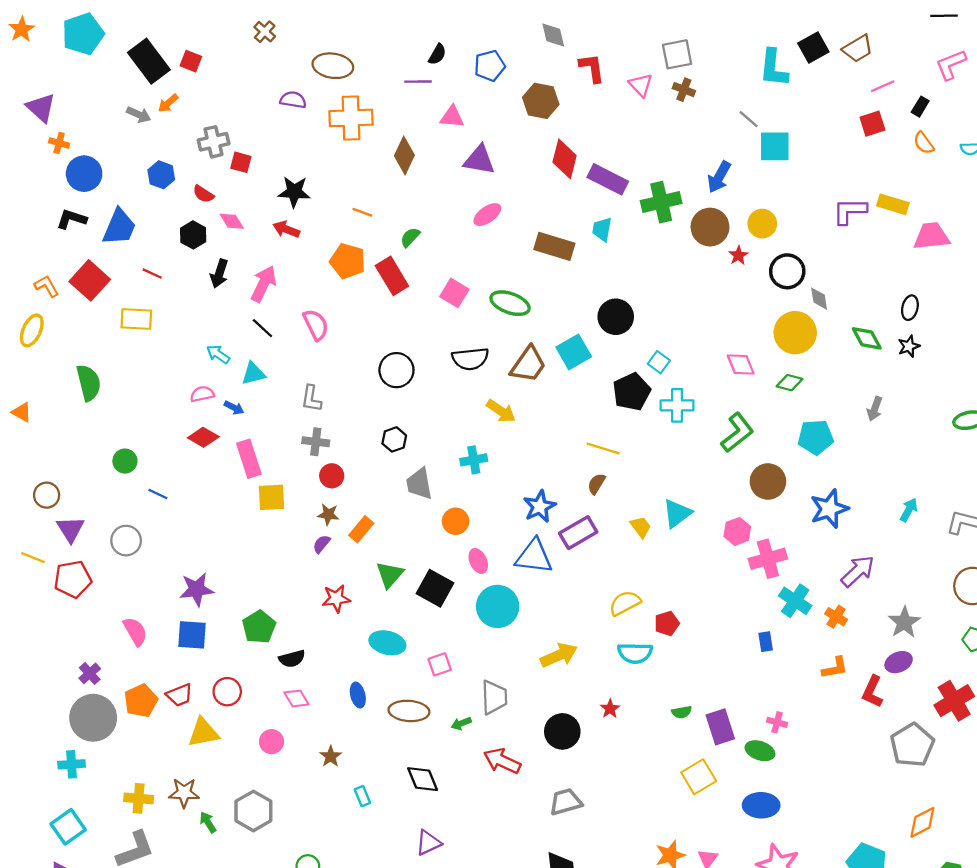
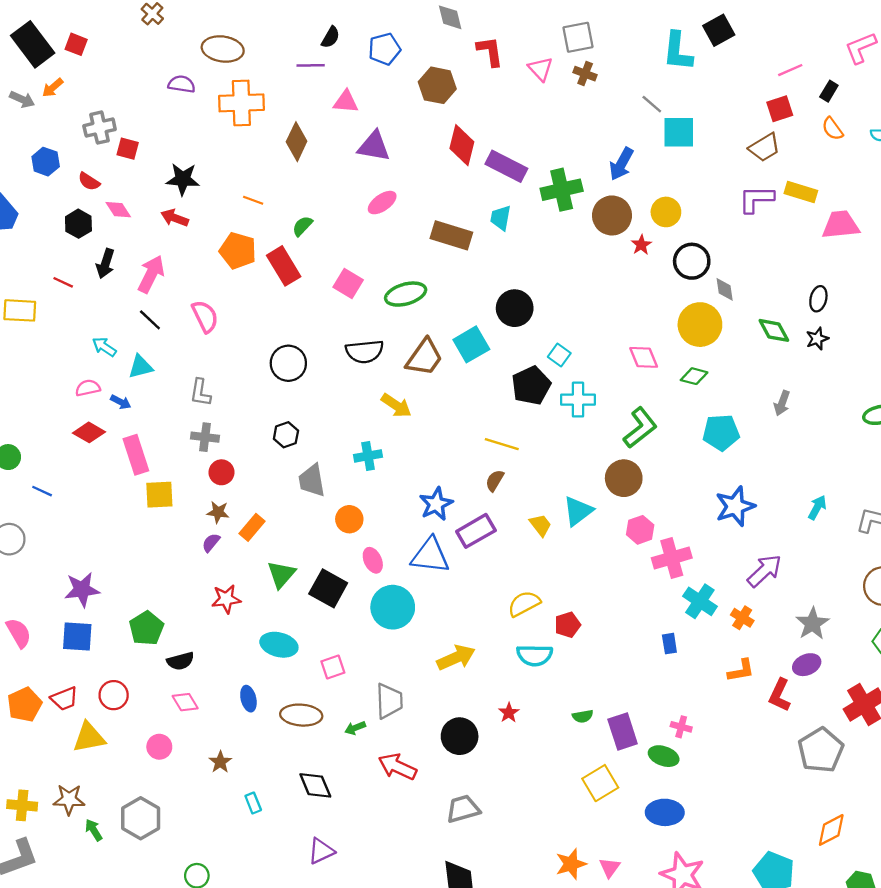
brown trapezoid: (858, 49) -> (764, 147), moved
red line: (152, 274) -> (63, 282), moved
green ellipse: (510, 303) -> (406, 294), turned -36
brown circle: (768, 481) -> (624, 478), moved

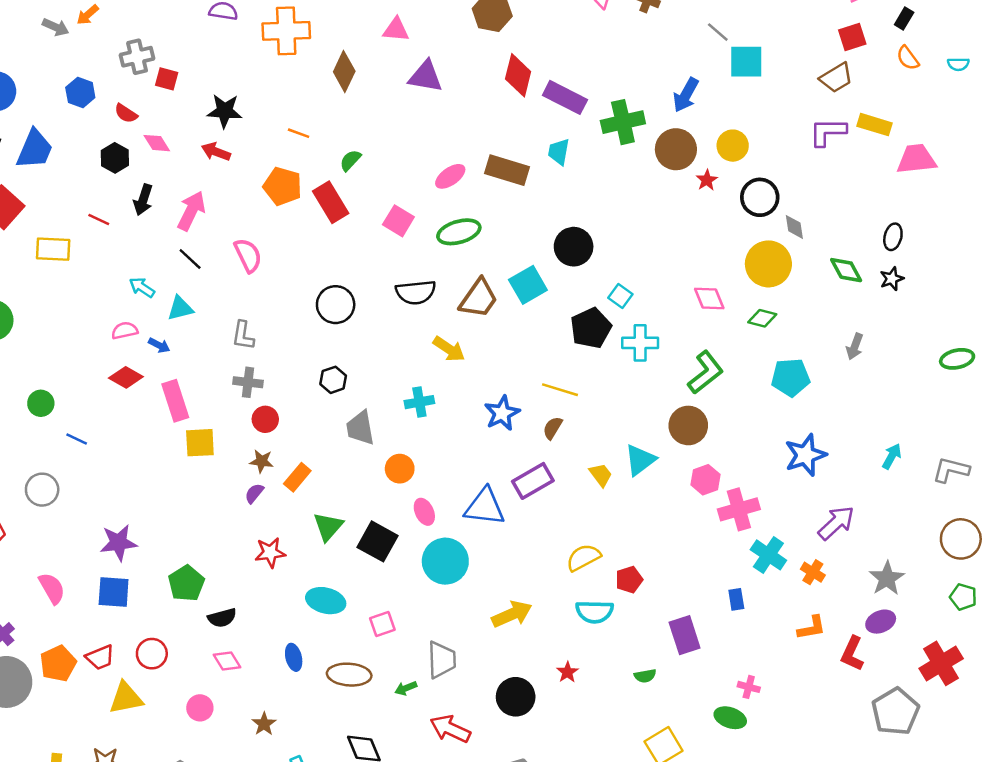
pink ellipse: (382, 203) -> (450, 176), moved
blue star: (436, 504) -> (502, 413), moved
purple rectangle: (623, 731) -> (685, 635), moved

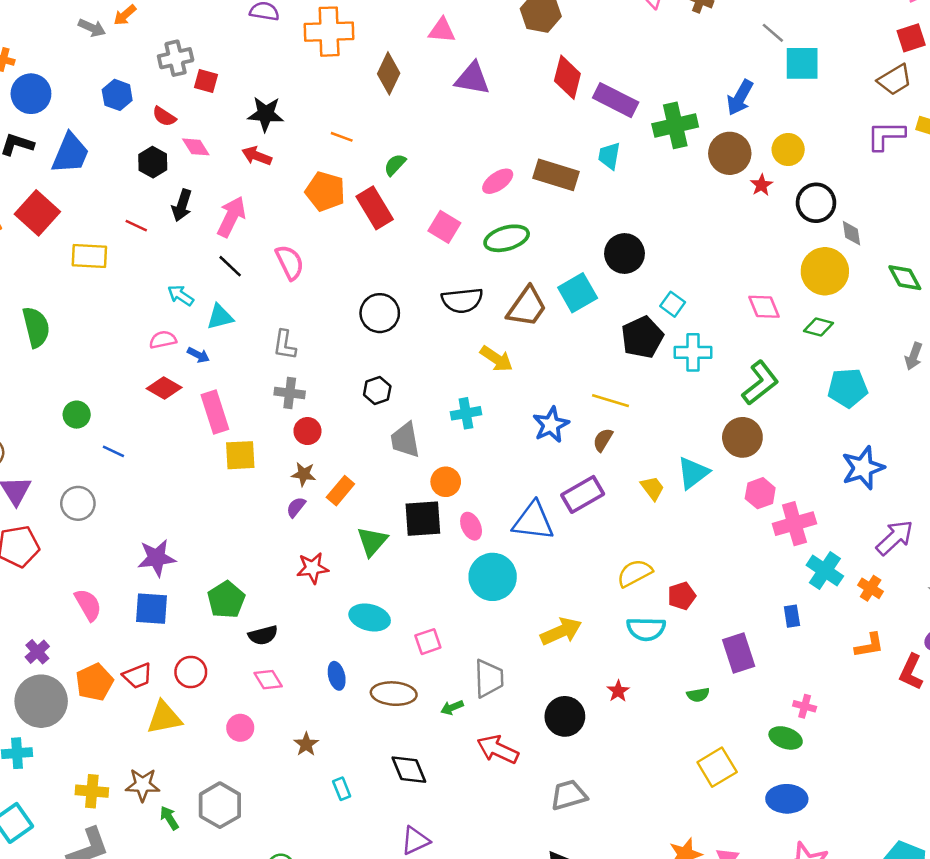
black square: (377, 541) -> (423, 519), moved, turned -33

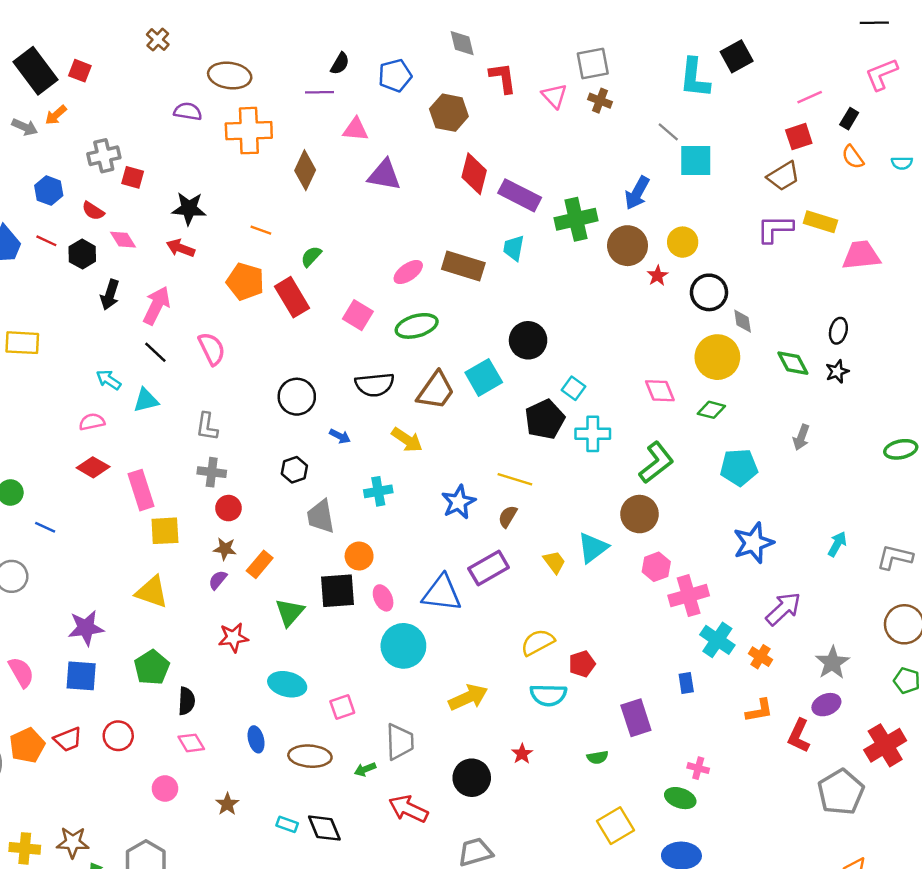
red line: (136, 226) -> (46, 241), moved
blue arrow: (198, 355) -> (340, 436), moved
black semicircle: (263, 635) -> (187, 701), turned -72
yellow triangle: (164, 718) -> (152, 592), moved, turned 30
cyan rectangle: (342, 789) -> (287, 824), moved, turned -48

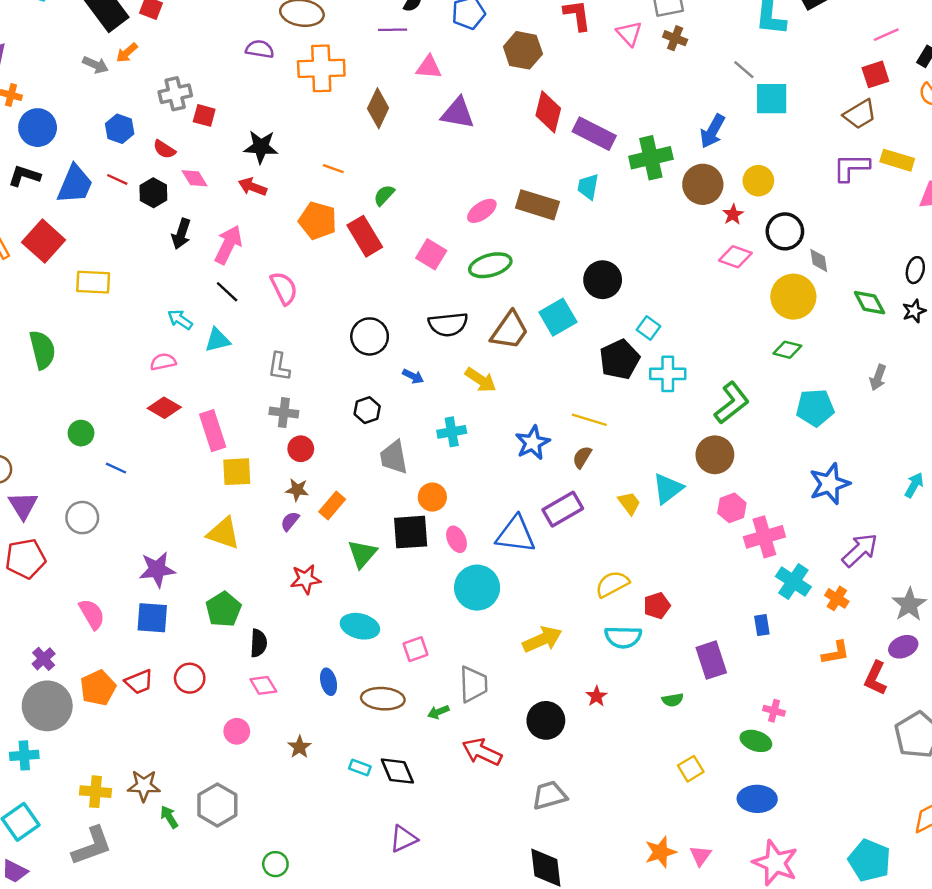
pink diamond: (660, 391) -> (735, 257), moved, turned -48
yellow square: (616, 826) -> (691, 769), size x0.7

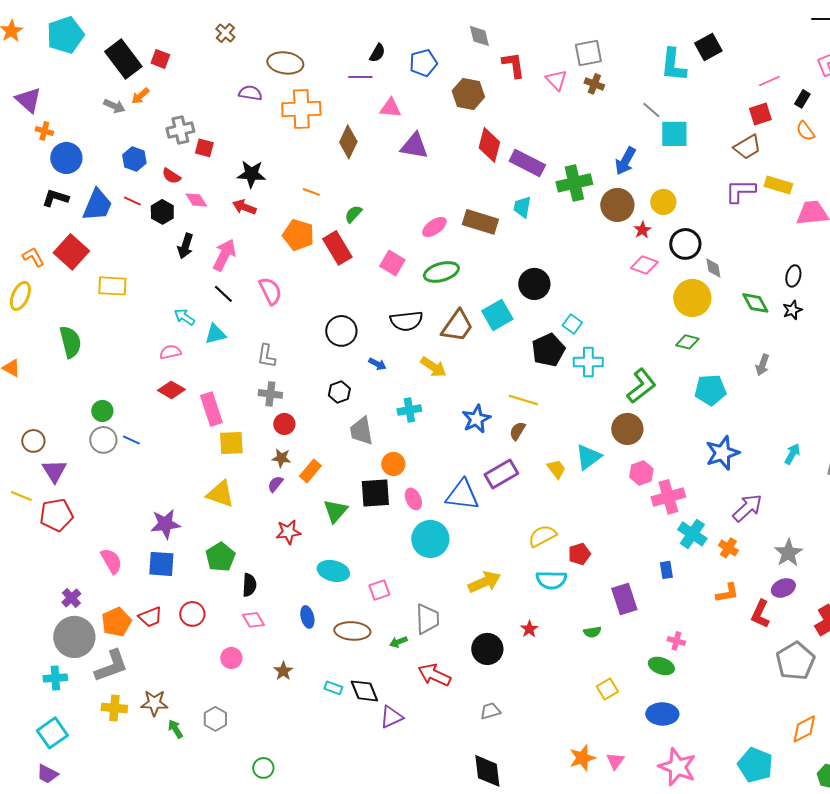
gray circle: (82, 518) -> (103, 440), moved
gray trapezoid: (549, 795) -> (490, 711), size x0.7
gray hexagon: (217, 805) -> (215, 719), size x0.7
purple triangle: (403, 839) -> (391, 717), moved
gray L-shape: (92, 846) -> (111, 666), moved

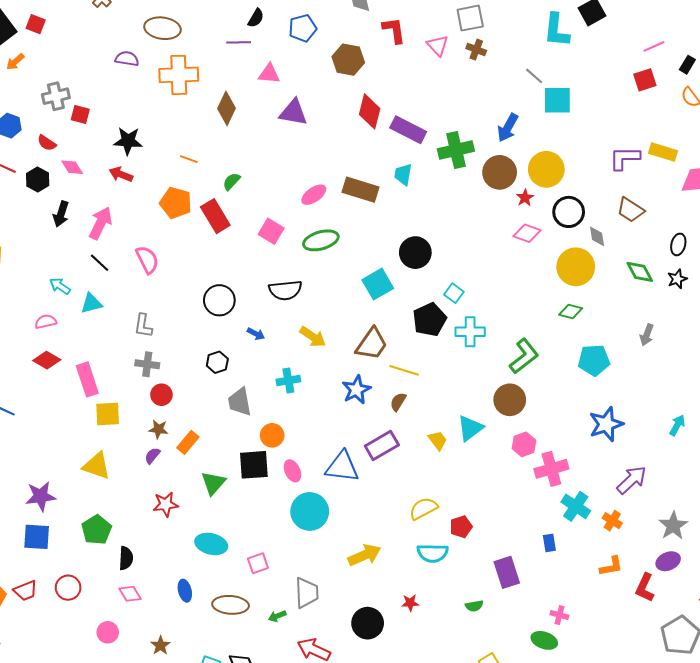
brown trapezoid: (747, 147) -> (631, 210), moved, turned 64
yellow circle: (663, 202) -> (546, 169), size x1.4
brown trapezoid: (457, 326) -> (372, 344), moved
red star: (529, 629) -> (410, 603), turned 30

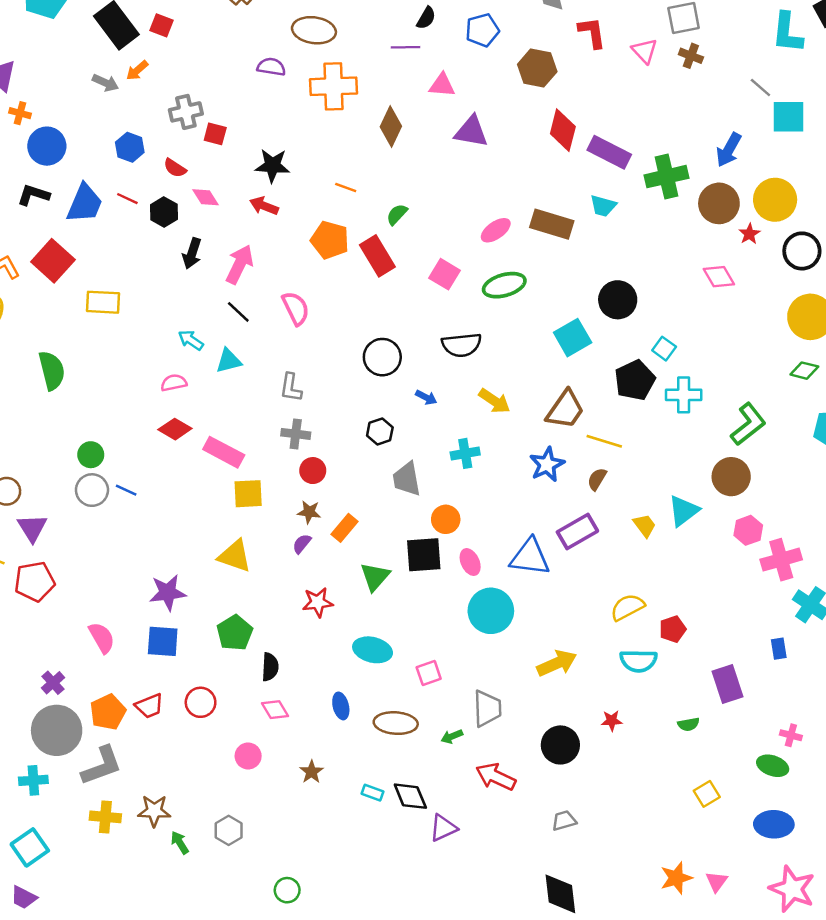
cyan trapezoid: (403, 174) -> (603, 206), turned -85
pink diamond: (527, 233) -> (719, 277), moved, turned 40
pink rectangle: (87, 379) -> (224, 452), turned -44

